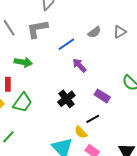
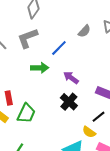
green arrow: (23, 62) -> (40, 68), moved
purple arrow: (79, 65) -> (71, 78), moved

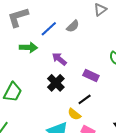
gray semicircle: (84, 31) -> (73, 26), moved

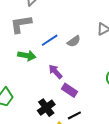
purple rectangle: (91, 75) -> (70, 90), moved
black cross: (56, 83) -> (46, 108), moved

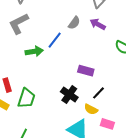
blue line: (50, 40) -> (55, 40), moved
purple arrow: (55, 72) -> (98, 24), moved

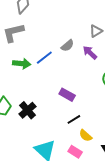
black cross: (69, 94) -> (28, 110), moved
yellow semicircle: (91, 109) -> (86, 136), moved

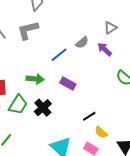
green arrow: (22, 64) -> (35, 79), moved
purple rectangle: (67, 95) -> (68, 84), moved

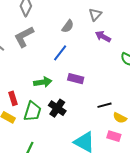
gray triangle: (110, 28) -> (95, 14), moved
gray semicircle: (82, 43) -> (68, 26), moved
black line: (89, 116) -> (104, 105), turned 32

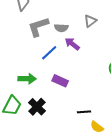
gray semicircle: (68, 26) -> (61, 28), turned 48
gray L-shape: (24, 37) -> (38, 27), moved
purple arrow: (103, 37) -> (72, 44), moved

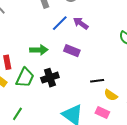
purple arrow: (72, 44) -> (81, 23), moved
black cross: (37, 107) -> (50, 78), turned 30

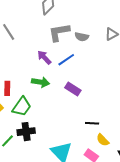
purple arrow: (81, 23) -> (44, 57), moved
black cross: (50, 78) -> (26, 132), moved

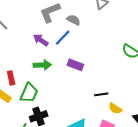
gray semicircle: (82, 37) -> (74, 20), moved, turned -152

